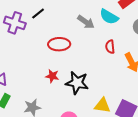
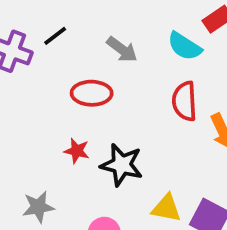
gray arrow: (86, 22) -> (122, 49), moved
red semicircle: (110, 47) -> (185, 101), size x1.5

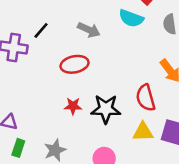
red semicircle: (185, 101) -> (146, 98), moved

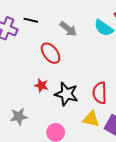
black line: (41, 30) -> (31, 20), turned 48
red ellipse: (75, 64) -> (51, 53), turned 50

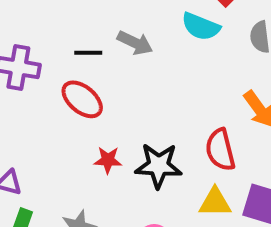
black line: (31, 20) -> (88, 53), moved
red ellipse: (51, 53) -> (82, 99), moved

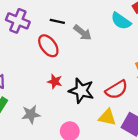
gray arrow: (135, 43) -> (83, 33), moved
red semicircle: (220, 150) -> (117, 90), turned -120

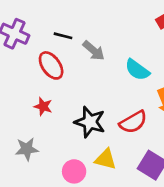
cyan semicircle: (121, 21) -> (137, 70), moved
red star: (55, 82) -> (43, 106), moved
yellow triangle: (107, 117) -> (105, 159), moved

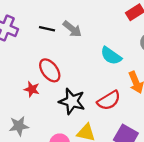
gray arrow: (94, 51) -> (72, 29), moved
red ellipse: (51, 65) -> (50, 70), moved

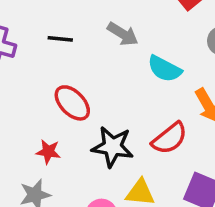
gray arrow: (72, 29) -> (123, 34), moved
red star: (32, 89) -> (48, 152), moved

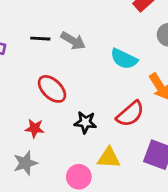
gray arrow: (123, 34) -> (73, 41), moved
black star: (113, 147) -> (85, 122), size x0.7

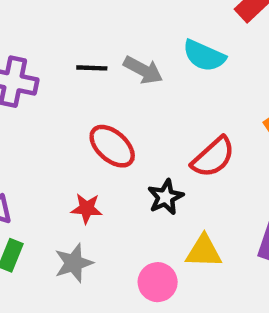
cyan semicircle: (124, 59) -> (204, 56), moved
red semicircle: (130, 114) -> (213, 157), moved
black star: (85, 122) -> (166, 197), turned -30

